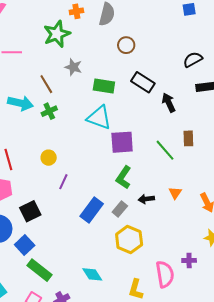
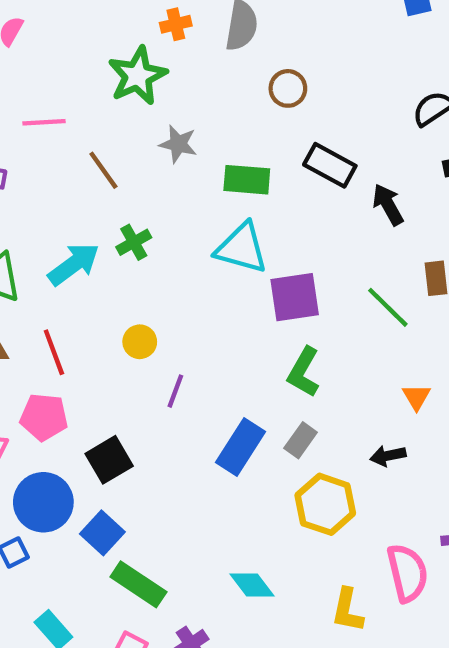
brown line: (46, 84) -> (103, 170), moved
cyan arrow: (20, 103) -> (74, 264), moved, turned -45
black arrow: (146, 199) -> (388, 456), moved

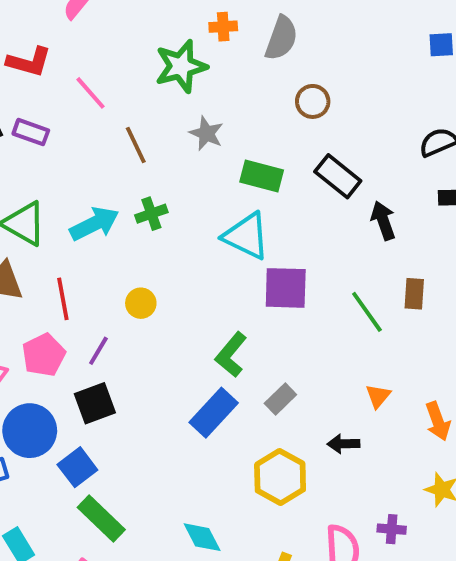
pink line: (44, 122) -> (90, 93), turned 42
green L-shape: (304, 372) -> (231, 355), moved
purple line: (175, 391) -> (98, 351), moved
pink pentagon: (44, 417) -> (44, 355), turned 30
gray rectangle: (301, 440) -> (280, 399), moved

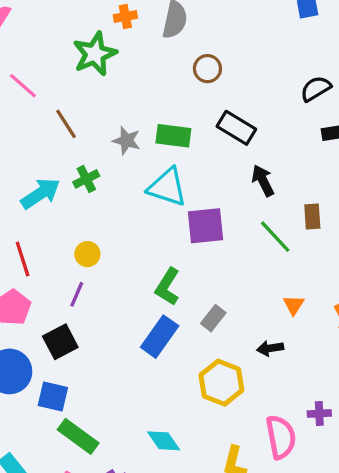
gray star: (206, 133) -> (127, 141), moved
black arrow: (383, 221) -> (263, 181), moved
purple line: (98, 351) -> (77, 294), moved
blue square: (77, 467) -> (53, 396), turned -32

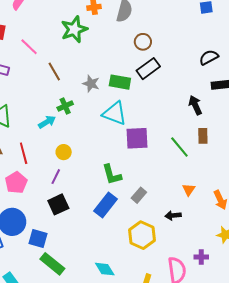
black rectangle: (236, 128) -> (148, 69), moved, turned -70
black arrow: (263, 181) -> (195, 105), moved
cyan arrow: (40, 193) -> (47, 122), moved, size x0.7
green L-shape: (168, 287) -> (112, 175), turned -50
black square: (60, 342) -> (58, 204), moved

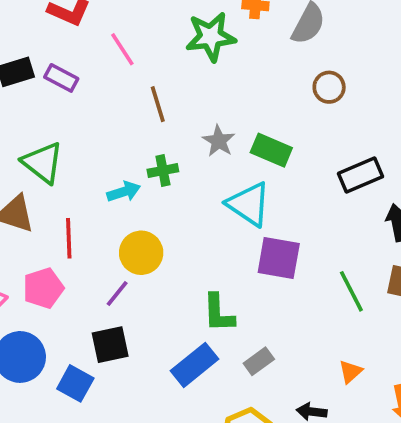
black rectangle: (148, 69) -> (360, 175), moved
yellow circle: (64, 152) -> (141, 253), size x1.5
blue square: (38, 239) -> (75, 383), moved

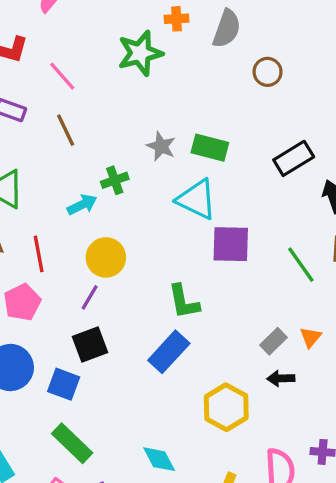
brown circle: (329, 87) -> (268, 72), moved
brown line: (158, 104) -> (66, 130), moved
gray rectangle: (259, 361) -> (273, 341), moved

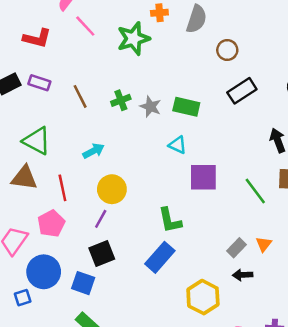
pink line: (62, 76) -> (85, 26), moved
black rectangle: (294, 158) -> (242, 91), moved
green cross: (115, 180) -> (121, 100), moved
cyan triangle: (197, 199) -> (178, 145), size x0.6

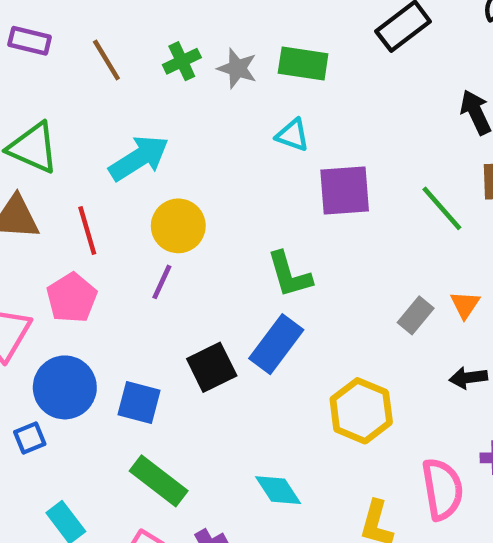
cyan arrow: (93, 151) -> (139, 158), size x1.5
black square: (102, 253) -> (212, 367), moved
black arrow: (243, 275) -> (468, 378), moved

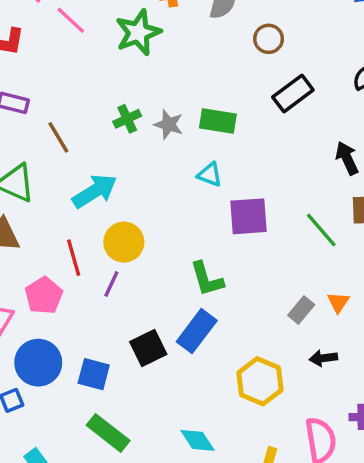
brown line: (106, 60) -> (58, 137), moved
red line: (87, 230) -> (74, 258), moved
black arrow: (468, 378) -> (323, 358), moved

